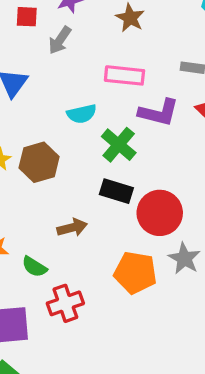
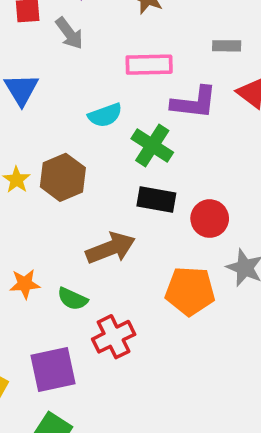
gray arrow: (60, 40) -> (69, 33), turned -64
red circle: (160, 213) -> (210, 219), size x0.7
brown arrow: (72, 228) -> (111, 248), size x1.4

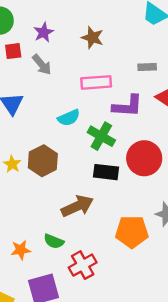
red circle: (210, 219) -> (144, 158), moved, size x1.4
orange star: (25, 284) -> (21, 250), moved

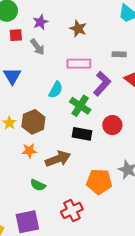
purple L-shape: (128, 106) -> (102, 84), turned -55
cyan semicircle: (69, 118) -> (56, 90), turned -42
red circle: (144, 158) -> (112, 125), size x0.7
orange star: (21, 250) -> (29, 151), moved
red cross: (83, 265) -> (72, 210), moved

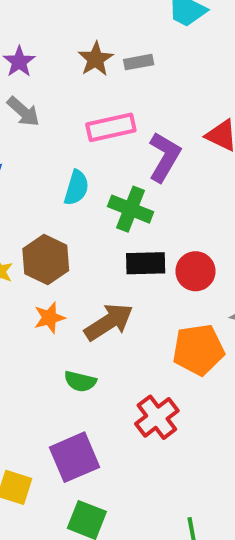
brown star: (78, 29) -> (96, 59), turned 30
gray rectangle: (119, 54) -> (139, 62), moved
red circle: (112, 125) -> (196, 271), moved

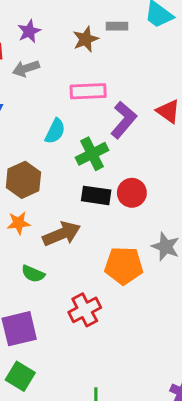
gray rectangle: (139, 62) -> (117, 26), moved
gray arrow: (23, 112) -> (26, 68), turned 110
green cross: (131, 209) -> (92, 154), turned 32
red circle: (196, 271) -> (132, 193), moved

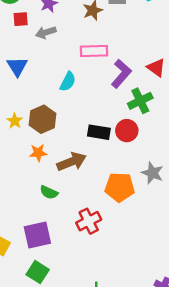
green cross: (92, 154) -> (140, 101), moved

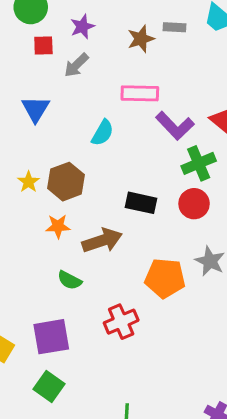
gray arrow: (46, 32) -> (76, 65), turned -30
purple L-shape: (121, 74) -> (175, 126), turned 92
red circle: (127, 131) -> (194, 204), moved

